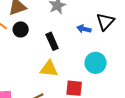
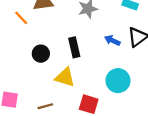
black circle: (21, 29) -> (41, 54), moved

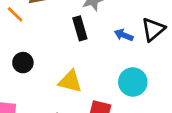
black rectangle: (74, 47) -> (80, 28), moved
black circle: (41, 54) -> (23, 63), moved

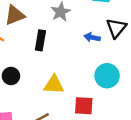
black rectangle: (80, 28) -> (40, 40), moved, turned 36

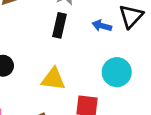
black rectangle: (40, 40) -> (59, 25), moved

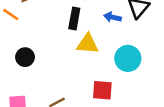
yellow triangle: (53, 79) -> (88, 44), moved

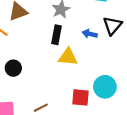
cyan circle: (128, 58) -> (105, 87), moved

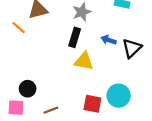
black triangle: (112, 26) -> (132, 48), moved
black circle: (13, 68) -> (28, 89), moved

